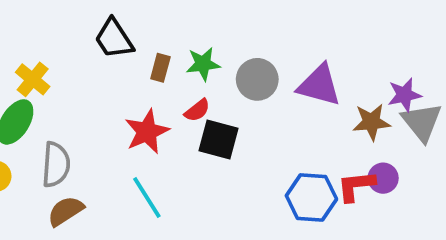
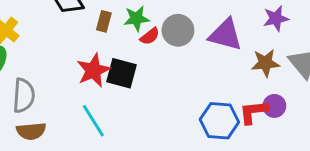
purple star: (404, 95) -> (276, 18), moved
red semicircle: (197, 110) -> (150, 36), moved
black square: (219, 139) -> (122, 73), moved
brown semicircle: (66, 211) -> (31, 131), turned -152

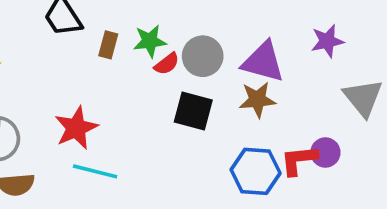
brown star: (265, 63) -> (257, 100), moved
red star: (93, 70) -> (76, 128), moved
black square: (122, 73) -> (193, 111), moved
cyan line: (93, 121) -> (95, 171), turned -44

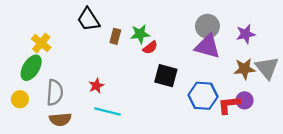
gray circle: (203, 56) -> (207, 26), moved
brown star: (257, 100) -> (245, 69), moved
red star: (76, 128) -> (96, 86), size x0.6
blue hexagon: (256, 171) -> (203, 96), moved

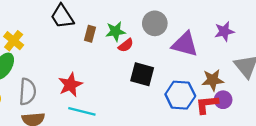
gray circle: (207, 26) -> (155, 23), moved
brown star: (245, 69) -> (213, 80), moved
red star: (96, 86) -> (70, 85), size x1.5

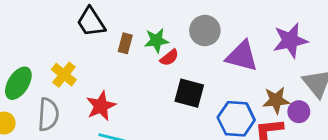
purple star: (224, 31) -> (290, 40), size x1.4
yellow cross: (14, 41) -> (64, 75), moved
purple circle: (223, 100) -> (299, 112), moved

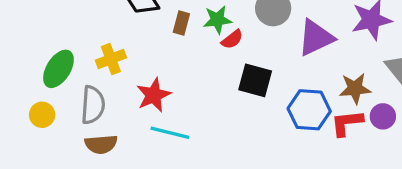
purple triangle: (242, 56) -> (316, 38), turned -40
yellow cross: (64, 75) -> (111, 59), turned 30
purple circle: (299, 112) -> (383, 116), moved

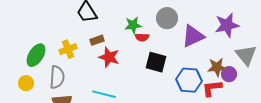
brown rectangle: (181, 23) -> (97, 40), moved, turned 56
red semicircle: (232, 39) -> (142, 37), turned 40
red star: (153, 95) -> (109, 57), moved, turned -30
purple circle: (383, 116) -> (229, 74), moved

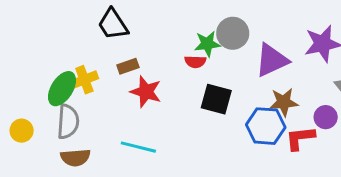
green star: (133, 25) -> (207, 44), moved
green ellipse: (36, 55) -> (62, 89), moved
brown star: (217, 67) -> (284, 102), moved

